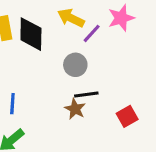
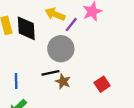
gray circle: (75, 65) -> (61, 49), size x1.5
black line: (86, 95) -> (50, 73), moved

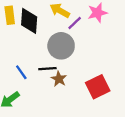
blue line: (16, 81) -> (21, 72), moved, turned -42
red square: (102, 84) -> (98, 87), size x1.5

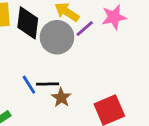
gray circle: (61, 46) -> (57, 37), moved
blue line: (21, 72) -> (29, 85), moved

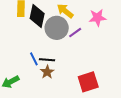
purple line: (85, 29) -> (75, 33), moved
brown star: (61, 98) -> (47, 72), moved

